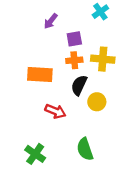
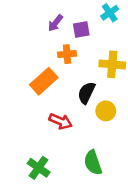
purple square: (74, 39) -> (81, 29), moved
orange cross: (74, 60) -> (67, 54), moved
orange rectangle: (40, 74) -> (44, 81), turned -45

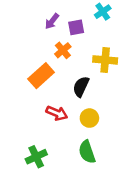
orange cross: (67, 54) -> (63, 50), turned -35
yellow circle: (106, 111) -> (89, 118), moved
green cross: (39, 168) -> (36, 157), turned 30

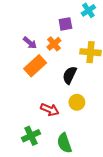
purple arrow: (52, 21) -> (30, 43), moved, turned -88
red arrow: (57, 113) -> (50, 110), moved
green semicircle: (87, 152) -> (64, 143), moved

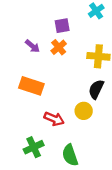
purple square: (65, 24) -> (62, 26), moved
orange rectangle: (35, 66) -> (31, 86), moved, turned 60
black semicircle: (70, 75) -> (96, 89), moved

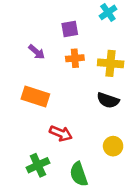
orange cross: (59, 47) -> (75, 58), moved, turned 35
black semicircle: (96, 89) -> (108, 100), turned -96
yellow circle: (84, 111) -> (113, 146), moved

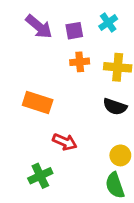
cyan cross: (108, 12) -> (108, 23), moved
purple arrow: (37, 52) -> (39, 27), moved, size x1.5
green semicircle: (79, 174) -> (115, 185), moved

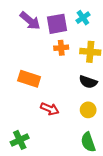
purple square: (74, 31) -> (57, 24), size x1.5
yellow circle: (120, 155) -> (88, 110), moved
green cross: (40, 176) -> (20, 140), moved

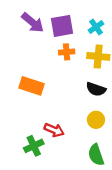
cyan cross: (83, 18) -> (96, 27), moved
red arrow: (50, 109) -> (54, 130), moved
green cross: (20, 140) -> (34, 146), moved

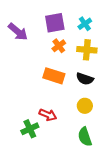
purple arrow: (33, 23) -> (18, 32), moved
orange cross: (67, 52) -> (59, 46), turned -32
orange rectangle: (31, 86) -> (54, 76), moved

